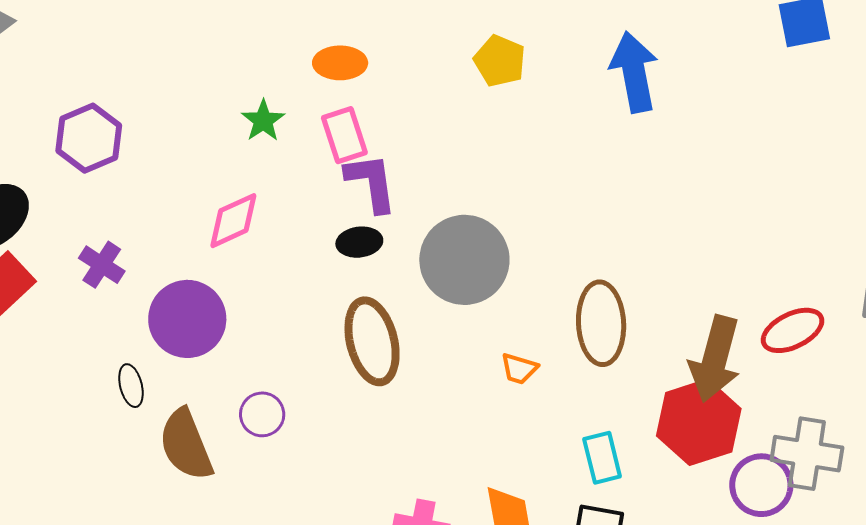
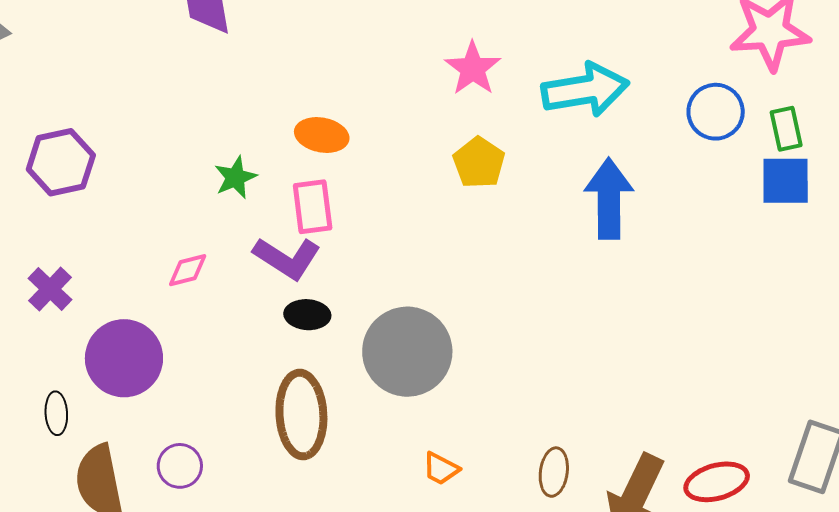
purple L-shape: (371, 183) -> (287, 258), moved, turned 120
pink diamond: (233, 221) -> (188, 270), size x0.7
brown ellipse: (601, 323) -> (554, 472), moved, size x0.6

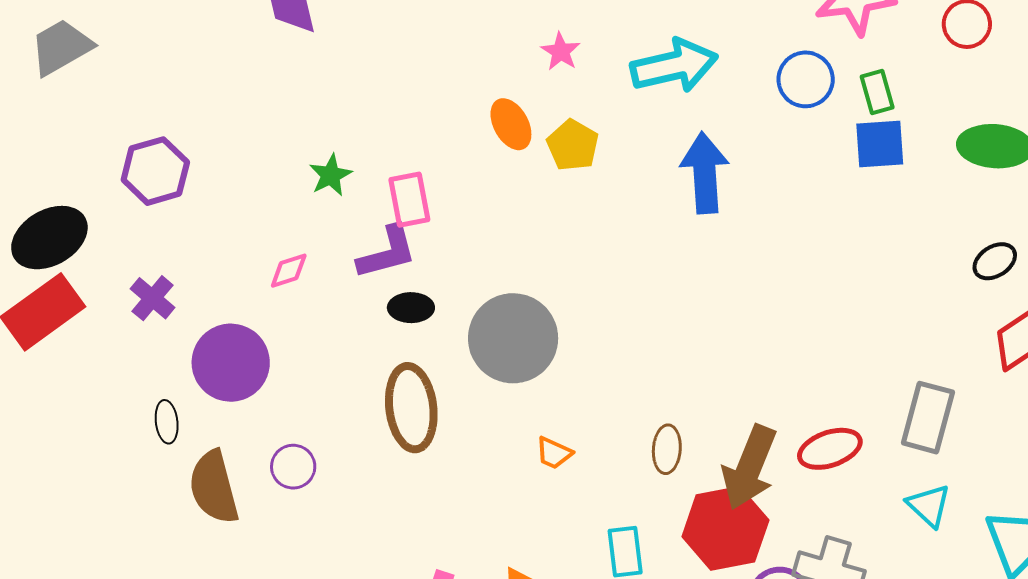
pink star: (473, 68) -> (561, 52), size x0.7
orange ellipse: (322, 135) -> (511, 124), moved, turned 54
purple L-shape: (287, 258) -> (387, 252), turned -44

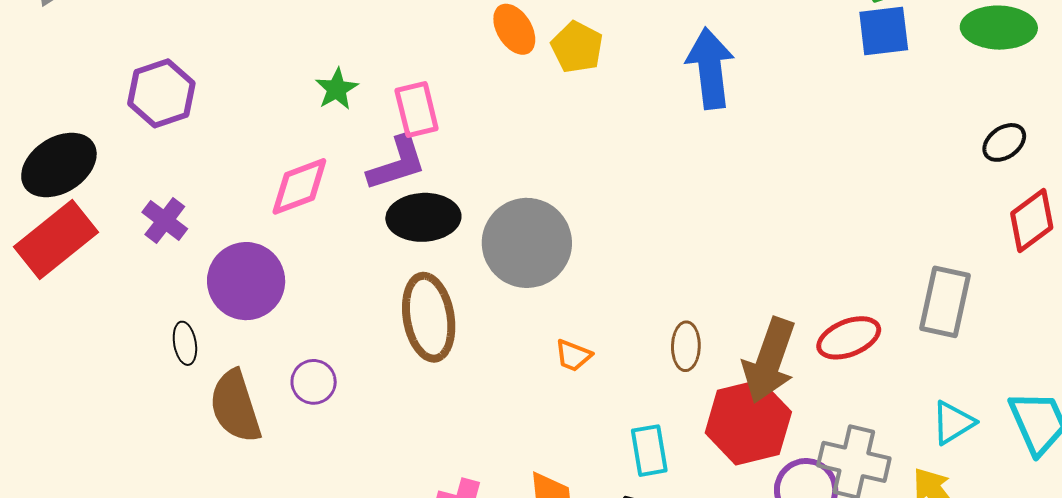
pink diamond: (289, 271) -> (299, 186), size x1.6
black ellipse: (411, 308) -> (423, 217), size x1.6
cyan triangle: (929, 506) -> (953, 423), moved, turned 48

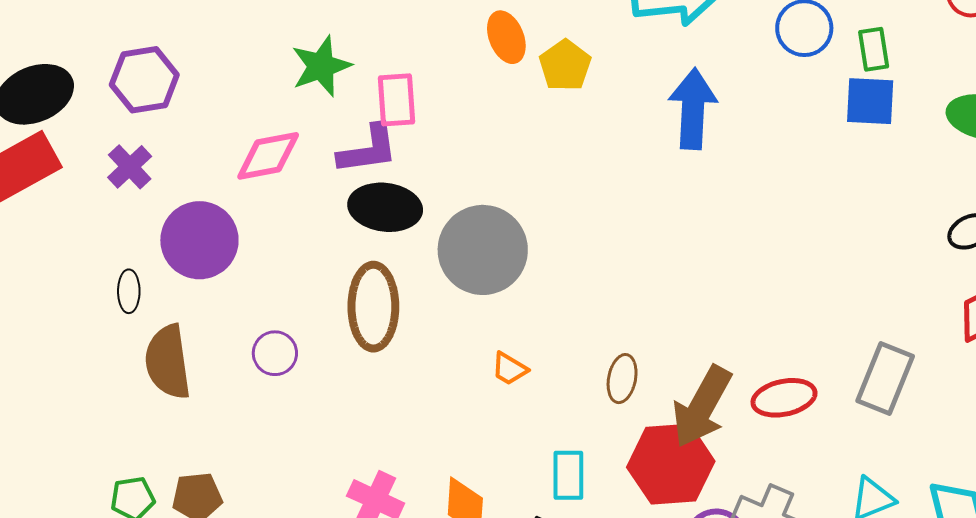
green star: (337, 89) -> (321, 66), size x1.4
purple hexagon: (161, 93) -> (144, 80), moved
purple circle: (314, 382) -> (275, 353), moved

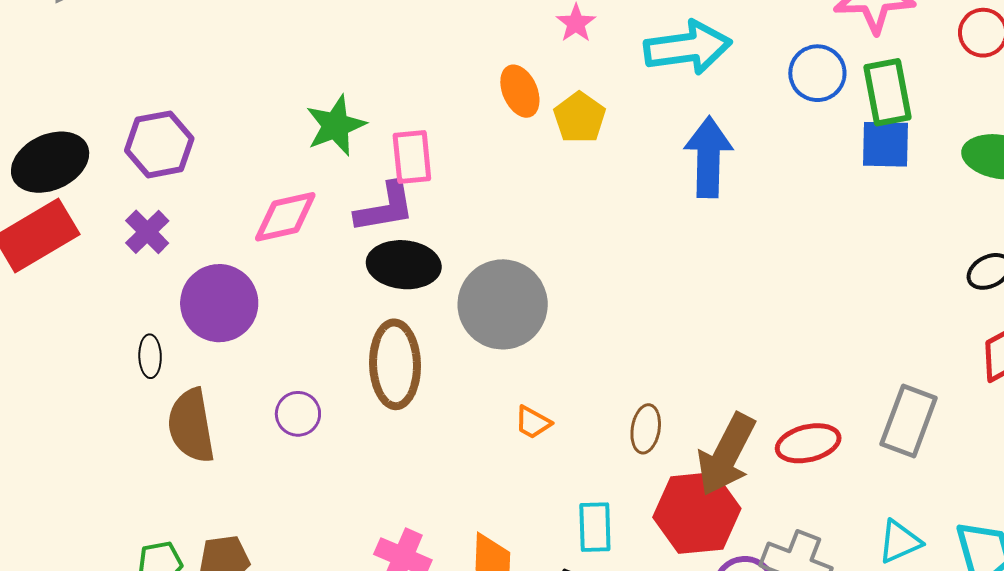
green rectangle: (874, 49) -> (887, 92), size x1.5

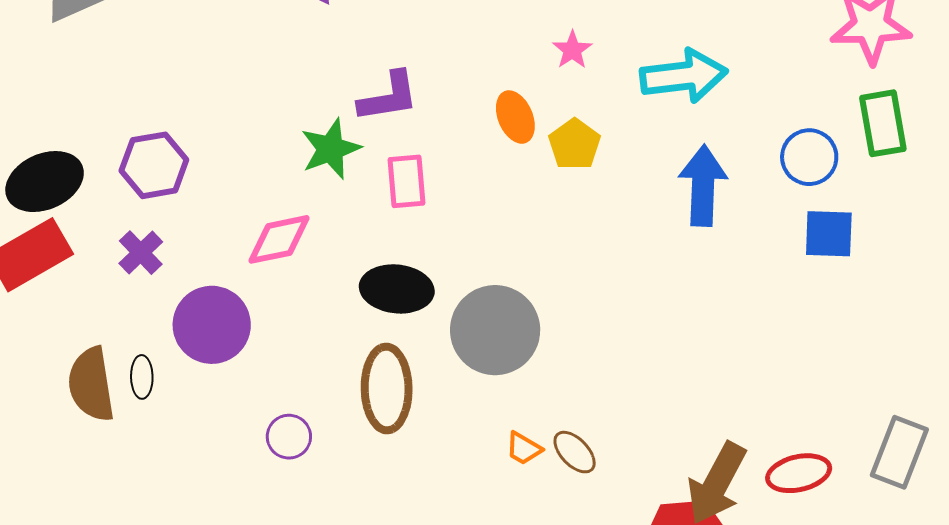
blue circle: (817, 73) -> (809, 157), moved
blue square: (885, 144) -> (829, 234), moved
purple L-shape: (385, 208) -> (388, 97), moved
brown semicircle: (191, 426) -> (91, 384), moved
brown ellipse: (646, 429) -> (575, 452), moved, turned -54

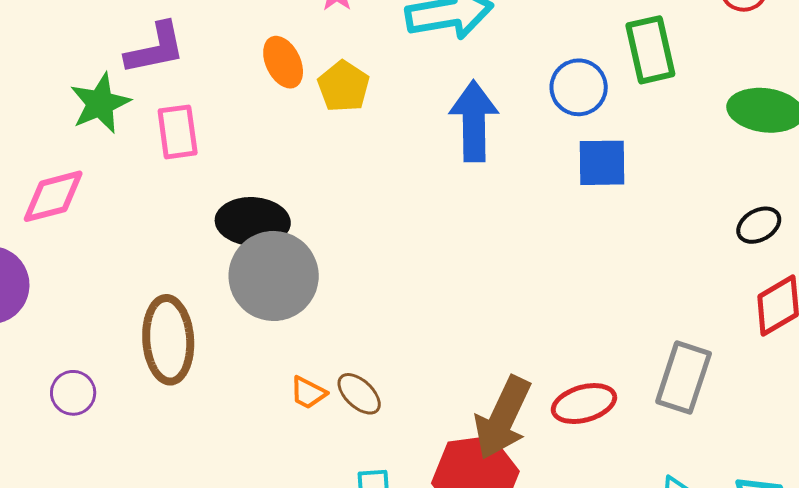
black ellipse: (397, 289) -> (253, 222), moved

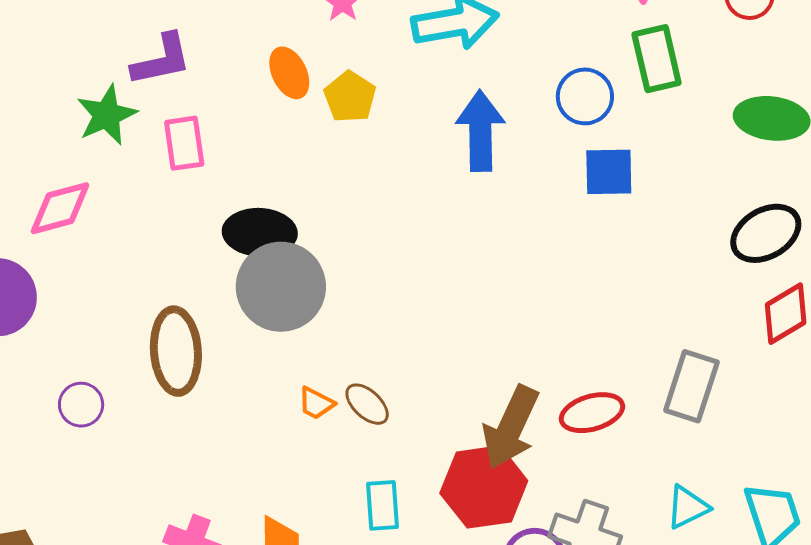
black ellipse: (759, 225) -> (766, 233), size x1.6

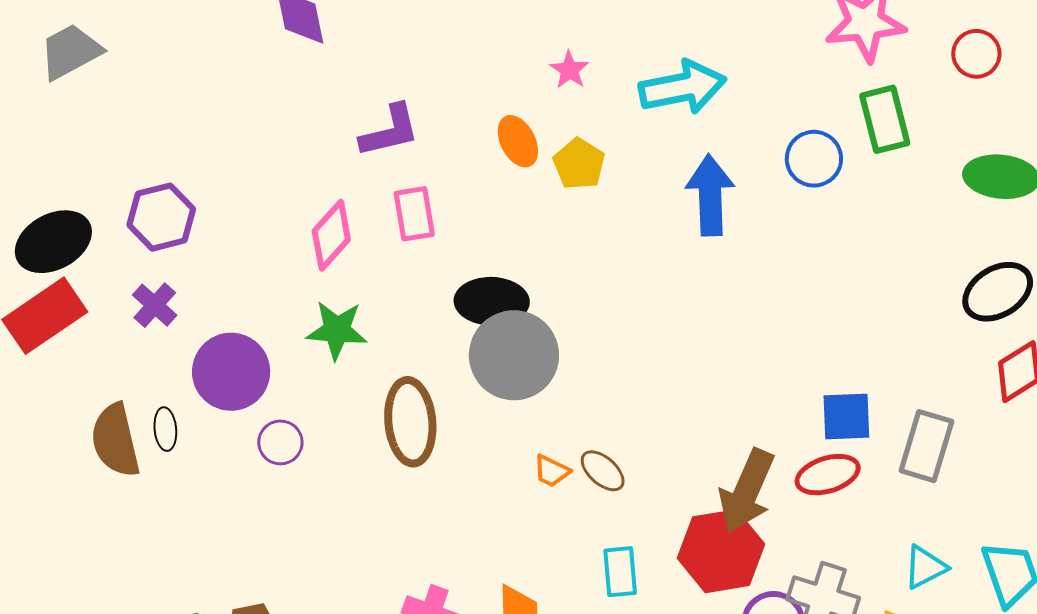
green star: (107, 115) -> (337, 330), moved, turned 30
blue square: (609, 172) -> (846, 417), moved
pink diamond: (60, 208) -> (331, 235), moved, turned -32
purple circle: (81, 405) -> (280, 442), moved

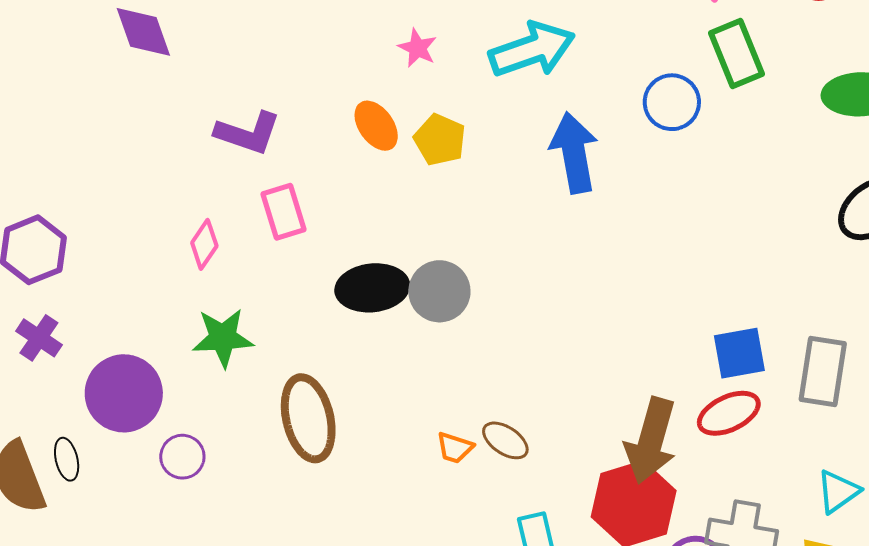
purple L-shape: (390, 131) -> (248, 133), turned 40
pink diamond: (331, 235) -> (204, 244), size x0.7
gray circle: (514, 355) -> (439, 291), moved, size x0.7

